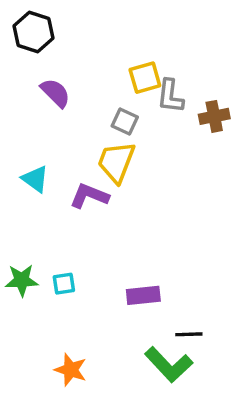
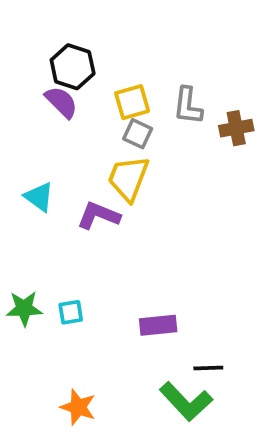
black hexagon: (34, 32) -> (73, 67), moved
yellow square: (145, 78) -> (132, 102), moved

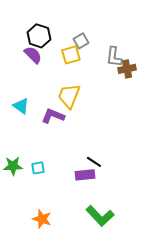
gray L-shape: (188, 106) -> (114, 57), moved
gray square: (138, 134) -> (81, 41), moved, turned 35
black line: (208, 368) -> (94, 162), moved, turned 35

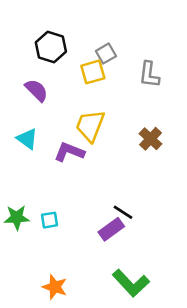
purple semicircle: (33, 55) -> (36, 90), moved
brown cross: (127, 69) -> (151, 139), moved, turned -36
purple rectangle: (85, 175) -> (111, 229), turned -30

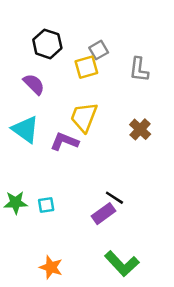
cyan triangle: (27, 139) -> (25, 129), size x1.4

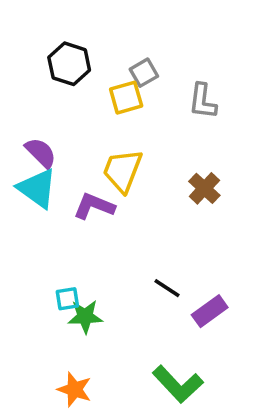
purple semicircle: (34, 84) -> (41, 153), moved
green star: (16, 203) -> (85, 316), moved
purple rectangle: (103, 214) -> (210, 311), moved

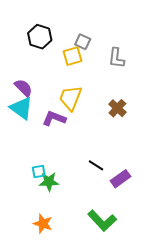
gray square: (144, 73) -> (83, 42), turned -35

